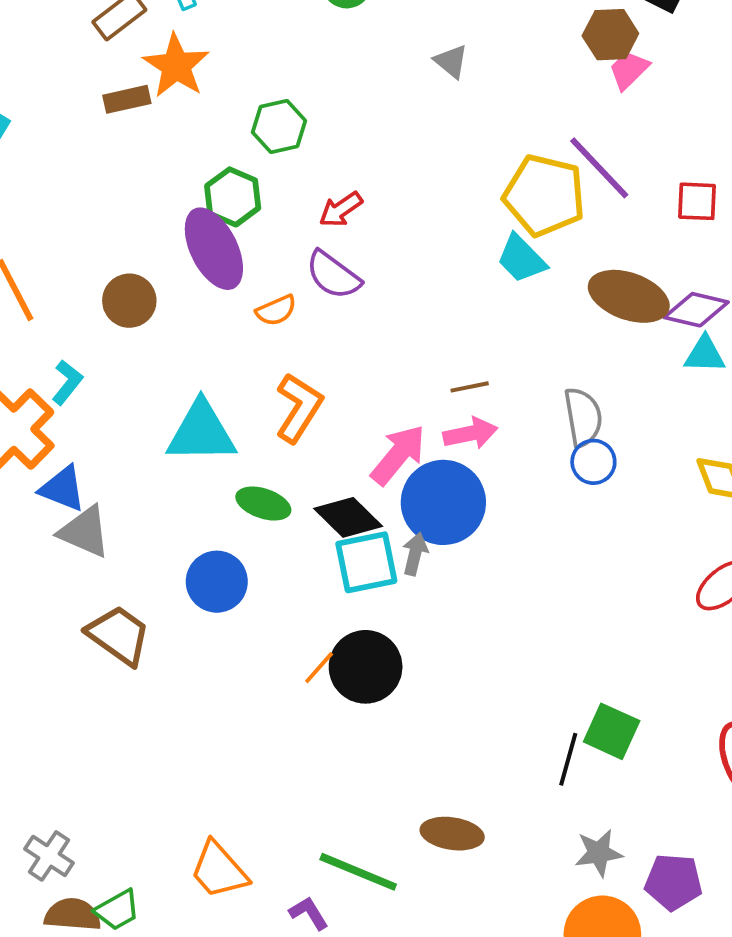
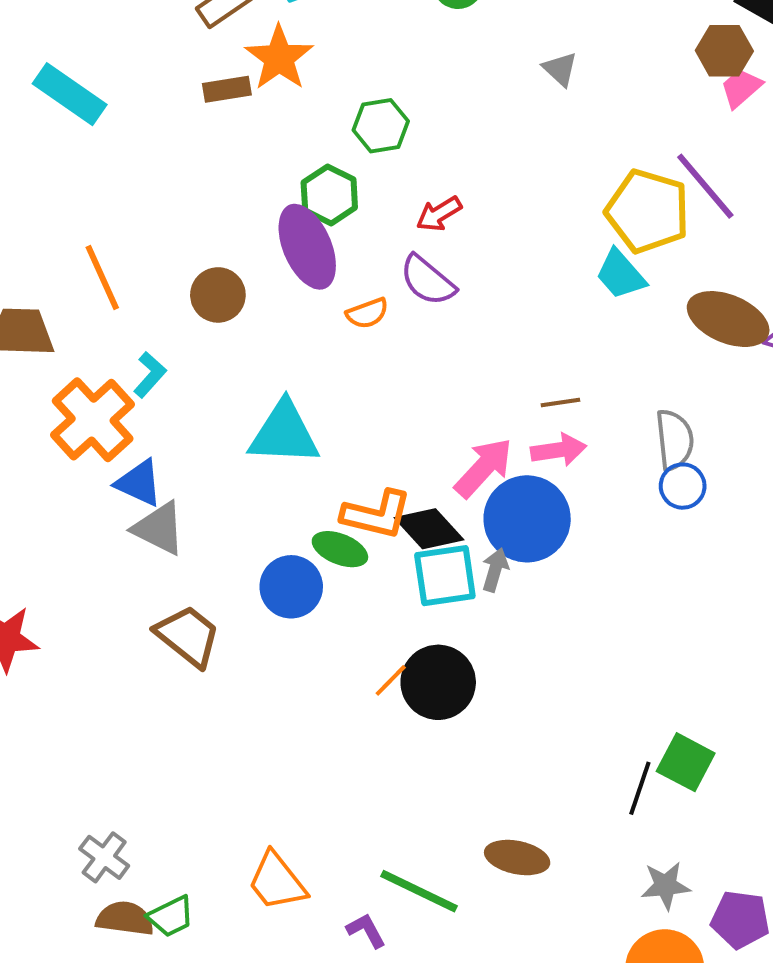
orange L-shape: (299, 408) -> (377, 514), moved, turned 68
green ellipse: (263, 504) -> (340, 549), moved

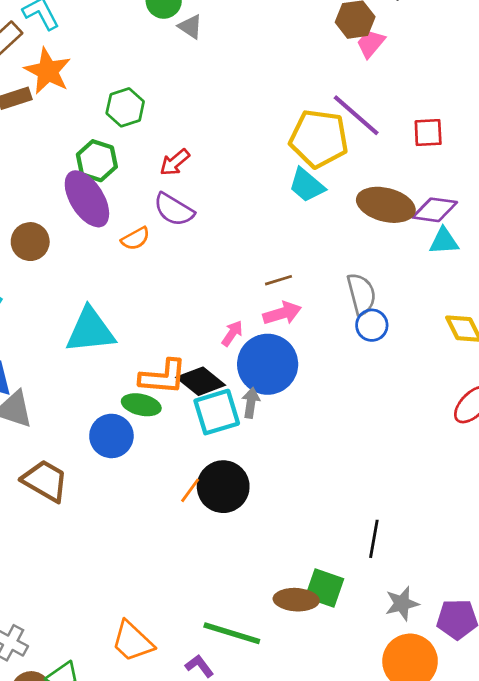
gray triangle: (560, 69) -> (190, 27), moved
pink arrow: (484, 468) -> (232, 333), size x0.6
green square: (686, 762) -> (324, 588), moved

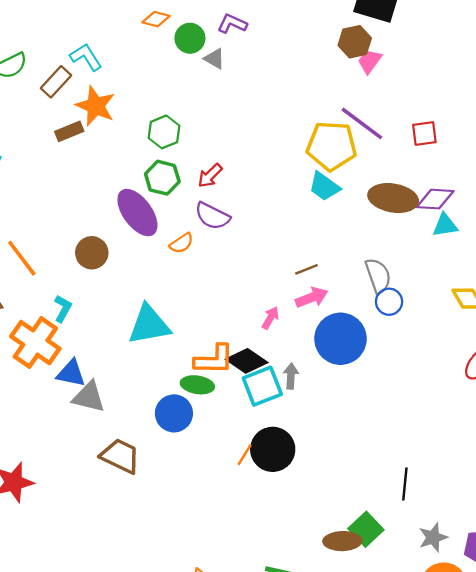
green hexagon: (97, 161) -> (162, 178), moved
blue circle: (268, 364) -> (340, 339), moved
green square: (324, 588) -> (366, 529), turned 32

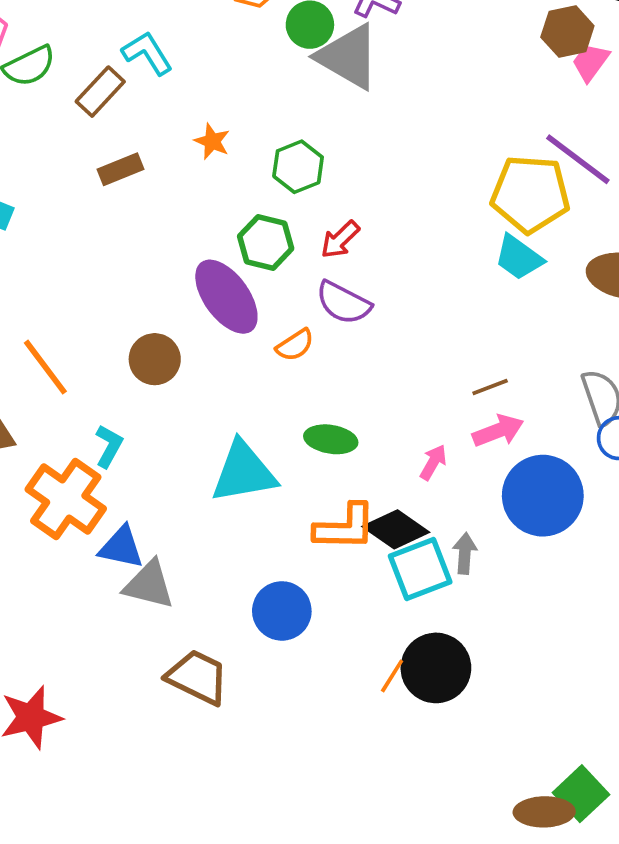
gray triangle: (215, 59) -> (348, 57), size x2.0
orange star: (96, 106) -> (212, 141), moved, size x0.6
green hexagon: (164, 132) -> (298, 167), moved
green ellipse: (197, 385) -> (331, 439), moved

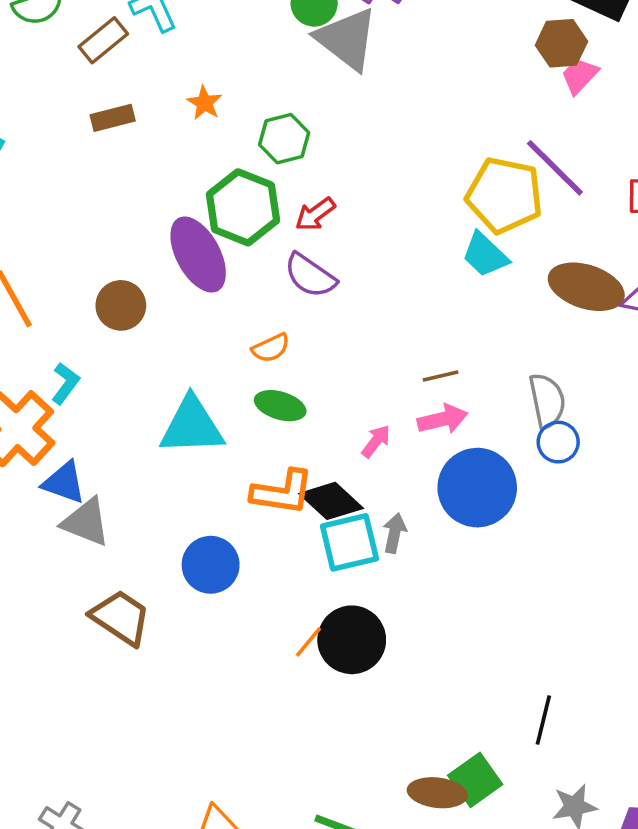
green hexagon: (266, 242) -> (243, 207), size x1.4
orange semicircle: (295, 345) -> (271, 348), moved

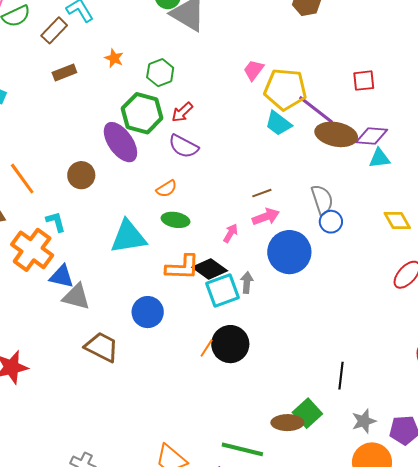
pink trapezoid: (580, 76) -> (254, 70), moved
purple line: (555, 168) -> (316, 110), moved
cyan L-shape: (65, 383) -> (56, 222), turned -45

